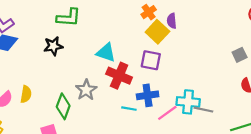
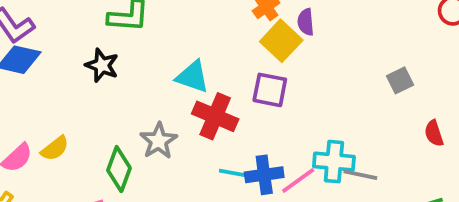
black star: (53, 46) -> (102, 65), turned 30
gray square: (240, 55) -> (400, 80), moved
yellow semicircle: (26, 94) -> (55, 148), turned 42
blue cross: (148, 95) -> (264, 175), moved

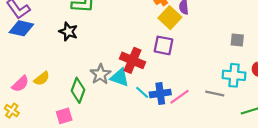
cyan triangle: (193, 77) -> (120, 77), moved
gray square: (400, 80) -> (237, 40), turned 32
cyan cross: (334, 162) -> (234, 75), moved
cyan line: (232, 173) -> (142, 92), turned 32

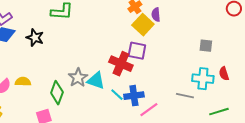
black star: (68, 32) -> (35, 38), moved
red cross: (132, 60) -> (121, 64), moved
yellow semicircle: (42, 79) -> (23, 82), turned -140
pink line: (180, 97) -> (149, 110), moved

